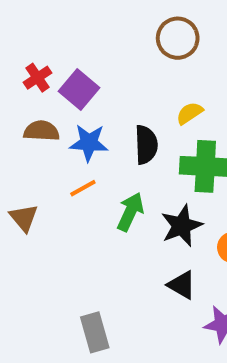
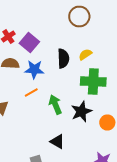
black semicircle: (146, 145) -> (63, 58), moved
green arrow: (130, 212) -> (55, 104), turned -48
black triangle: (182, 285) -> (57, 142), moved

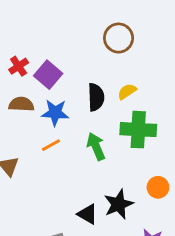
green arrow: (55, 104) -> (96, 146), moved
black star: (81, 112) -> (119, 204), moved

